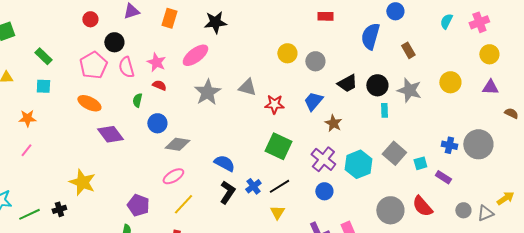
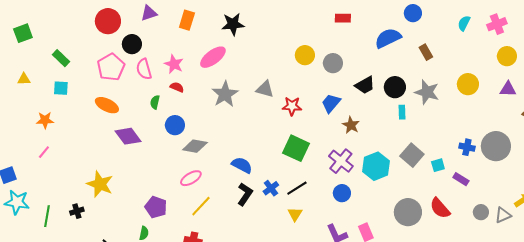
red circle: (90, 19) -> (108, 21), size x1.6
blue semicircle: (370, 36) -> (388, 38), turned 48
green line: (29, 214) -> (47, 216), turned -55

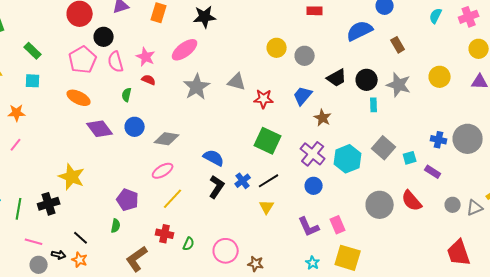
blue circle: (175, 125) -> (135, 127), moved
black cross: (77, 211) -> (49, 204), size x1.5

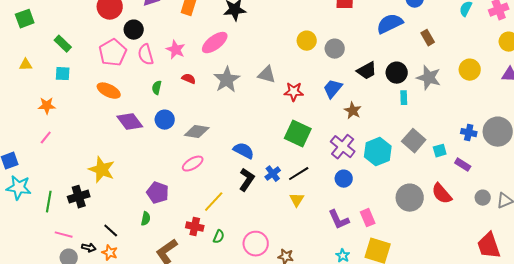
red semicircle: (149, 80) -> (189, 79), moved
yellow line: (173, 199) -> (214, 202), moved

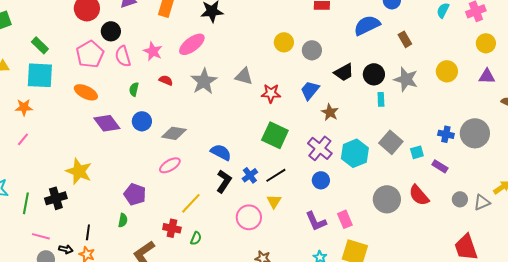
cyan square: (63, 74) -> (40, 75), size x1.8
black line: (111, 231) -> (88, 232), turned 56
pink circle: (256, 244) -> (249, 217), moved

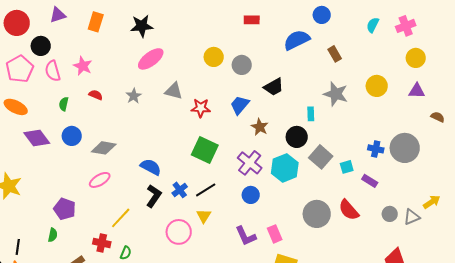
pink ellipse: (192, 44) -> (151, 59), moved
black circle: (374, 74) -> (297, 137), moved
gray star: (204, 81) -> (134, 96), size x0.6

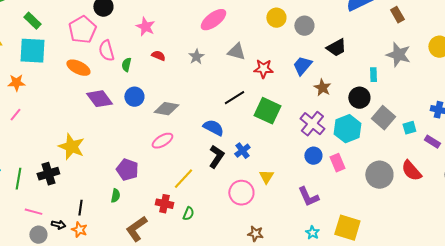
pink semicircle: (53, 71) -> (106, 51), moved
black line: (206, 190) -> (234, 98), moved
pink rectangle: (275, 234) -> (337, 163), moved

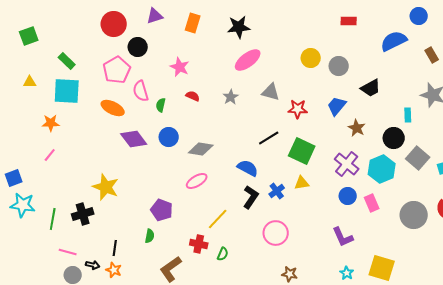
yellow triangle: (266, 177) -> (302, 183), moved, turned 49

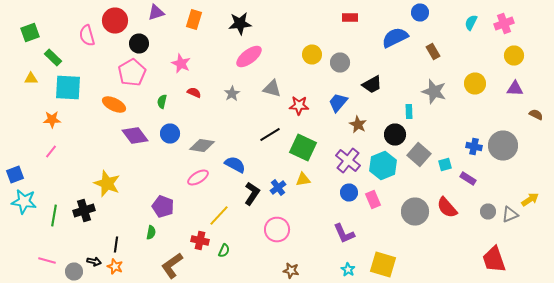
green rectangle: (67, 61) -> (53, 58), moved
pink pentagon: (117, 70) -> (132, 72), moved
pink semicircle: (141, 91) -> (87, 36), moved
blue semicircle: (248, 168) -> (235, 164), moved
pink line: (68, 252) -> (47, 260), moved

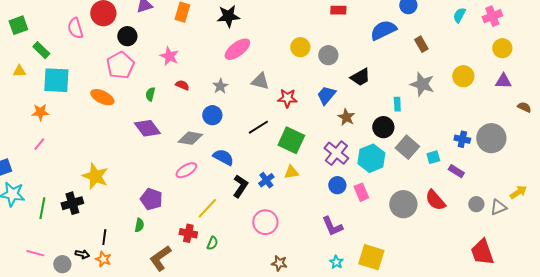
blue circle: (170, 134) -> (212, 115), moved
purple diamond: (135, 136) -> (147, 128), moved

